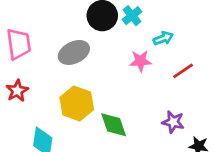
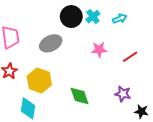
cyan arrow: (163, 38) -> (120, 19), moved
yellow hexagon: (77, 103) -> (39, 80), moved

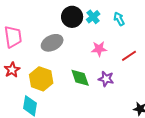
cyan arrow: (120, 19) -> (119, 19), turned -96
purple star: (123, 94) -> (106, 79), moved
green diamond: (80, 96) -> (80, 78), moved

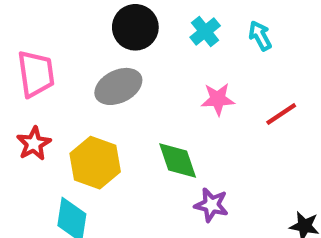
black circle: (72, 17) -> (135, 27), moved
purple star: (106, 79) -> (211, 205), moved

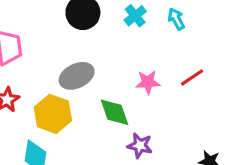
gray ellipse: (118, 86) -> (77, 76), moved
pink star: (218, 99) -> (148, 82), moved

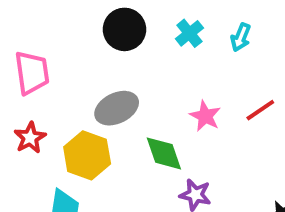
cyan arrow: (176, 19) -> (241, 37), turned -130
pink star: (148, 82) -> (205, 116), turned 30

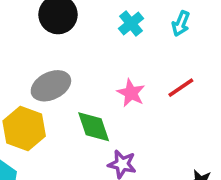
cyan cross: (189, 33) -> (131, 23), moved
cyan arrow: (241, 37) -> (181, 23), moved

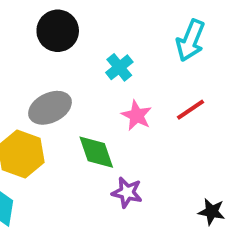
cyan cross: (131, 23) -> (119, 67), moved
cyan arrow: (181, 23) -> (190, 40), size x1.5

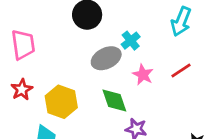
gray ellipse: (50, 108) -> (106, 58), moved

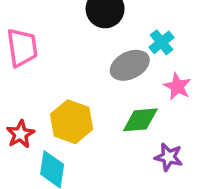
red star: (22, 90) -> (20, 134), moved
green diamond: (114, 100) -> (140, 120), turned -76

